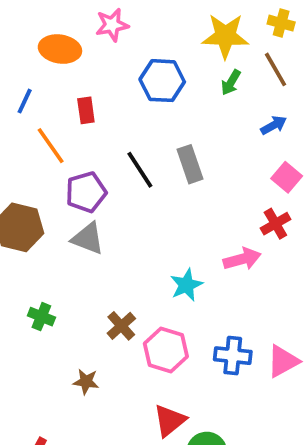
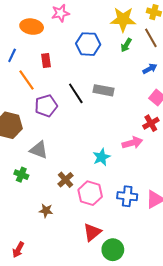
gray rectangle: (190, 164) -> (104, 90), turned -60
gray triangle: (88, 239) -> (39, 150), moved

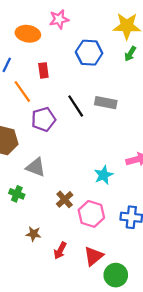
brown star: (46, 211) -> (33, 234), moved
red arrow: (18, 250) -> (60, 251), moved

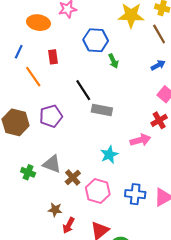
green arrow: (130, 54) -> (113, 61), moved, turned -56
gray rectangle: (106, 103) -> (102, 110), moved
purple pentagon: (43, 119) -> (51, 116), moved
gray triangle: (36, 167) -> (52, 164), moved
brown star: (33, 234) -> (55, 210), moved

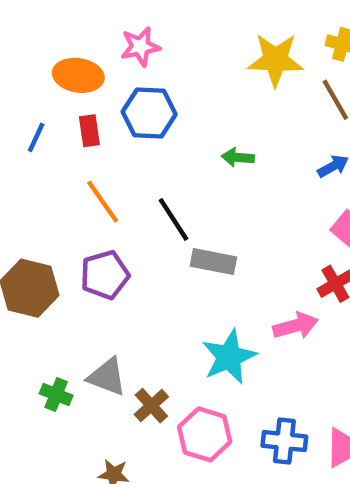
blue hexagon: (96, 40) -> (149, 113), moved
red rectangle: (53, 57) -> (89, 131), moved
green arrow: (113, 61) -> (238, 157), turned 120
orange line: (33, 77) -> (103, 202), moved
cyan star: (109, 155) -> (229, 357), size x1.4

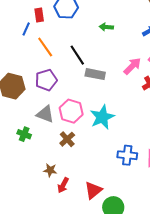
blue line: (36, 137) -> (26, 29), moved
pink arrow: (295, 326) -> (132, 66), moved, turned -30
gray triangle: (107, 377) -> (45, 114), moved
pink hexagon: (205, 434) -> (71, 111), moved

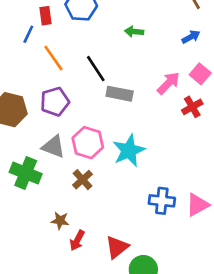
green cross: (24, 134) -> (26, 173), size x1.6

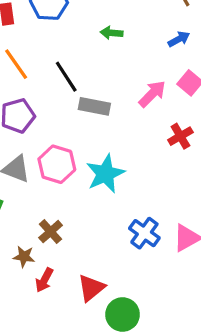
red cross: (192, 107) -> (180, 136), moved
brown cross: (83, 180) -> (51, 232), moved
blue cross: (162, 201) -> (144, 233), turned 30

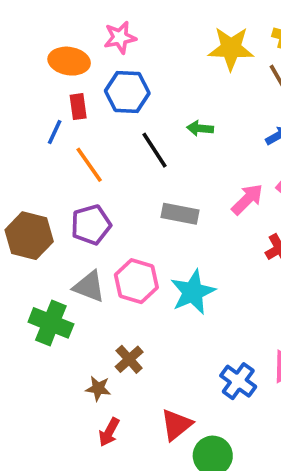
black line: (66, 77) -> (155, 150), moved
blue cross: (144, 233) -> (238, 381), moved
red arrow: (44, 280) -> (109, 432), moved

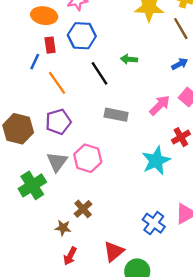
gray triangle: (89, 287) -> (57, 162), turned 45
cyan star: (193, 292) -> (156, 161), moved
green cross: (51, 323) -> (32, 185), turned 36

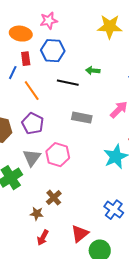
black line: (100, 73) -> (68, 83), turned -45
purple pentagon: (58, 122) -> (33, 124), turned -30

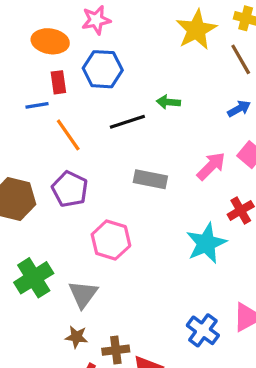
yellow star: (110, 27) -> (196, 30), turned -30
blue line: (13, 73) -> (37, 105), turned 56
black line: (68, 83) -> (127, 122), turned -30
gray triangle: (32, 158) -> (83, 294), moved
brown cross: (54, 198) -> (116, 350), moved, turned 35

